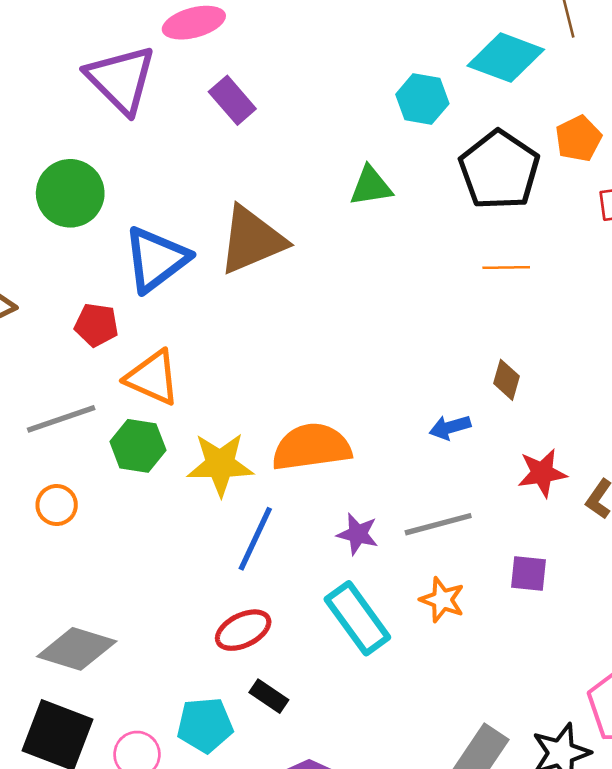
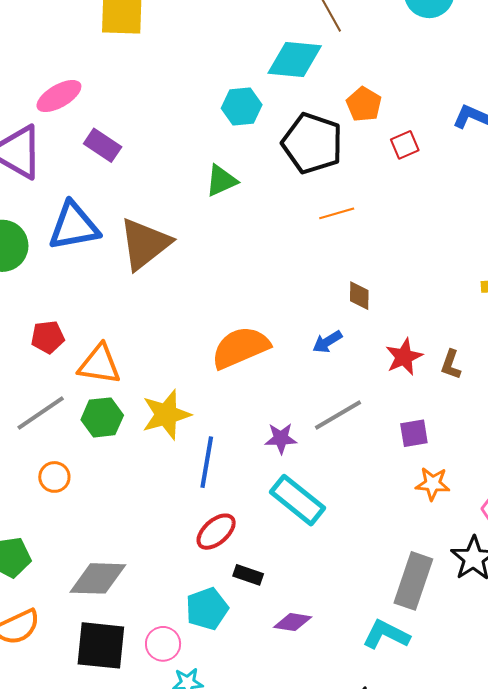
blue triangle: (156, 259) -> (74, 226), moved, turned 42
orange semicircle: (311, 447) -> (240, 348), moved
orange star: (442, 600) -> (433, 484), moved

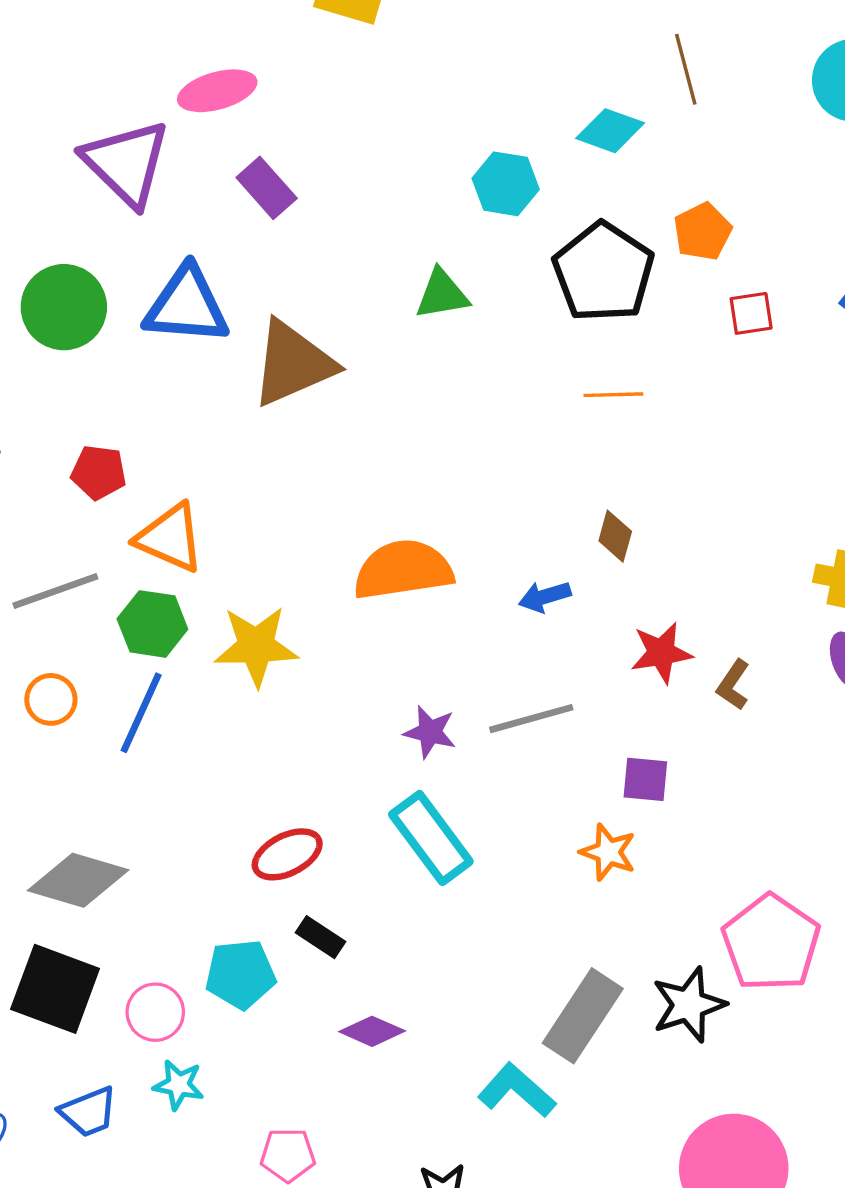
cyan diamond: (295, 60) -> (610, 131), size x0.7
blue line: (207, 462) -> (141, 713), moved
orange star: (433, 484) -> (608, 852), moved

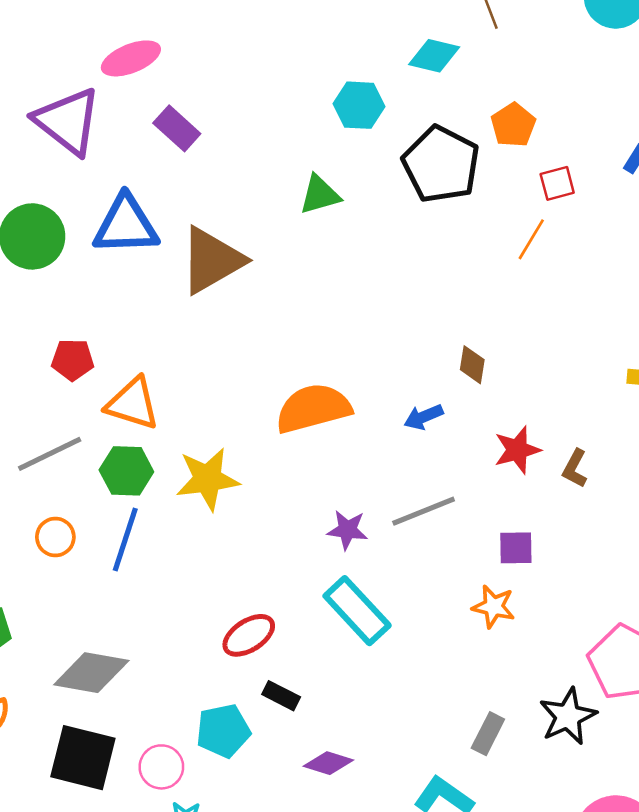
orange line: (613, 395) -> (531, 239), moved, turned -51
gray rectangle: (583, 1016) -> (488, 734), size x0.6

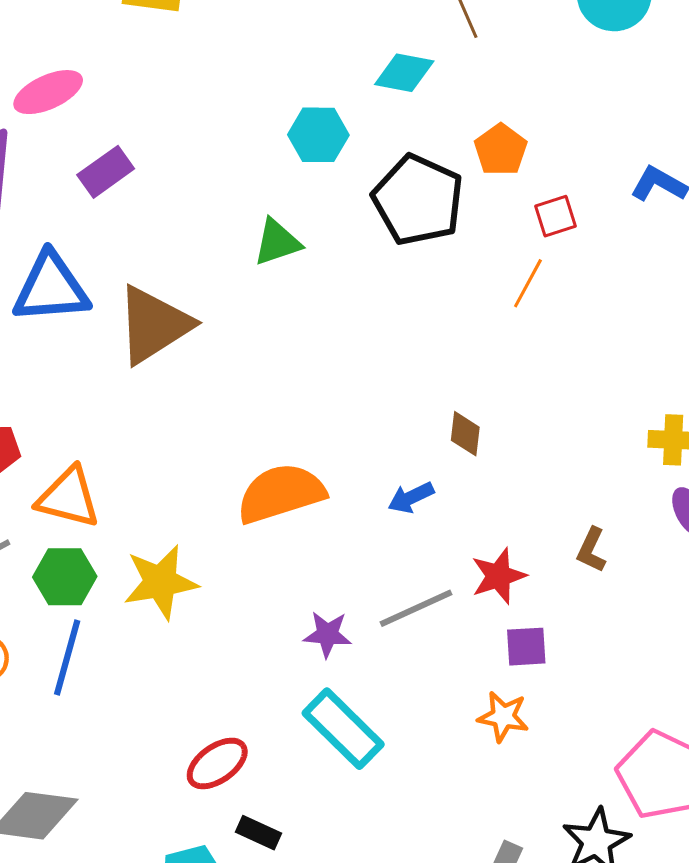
purple rectangle: (177, 128) -> (106, 172), turned -75
red star: (517, 450) -> (498, 576), moved

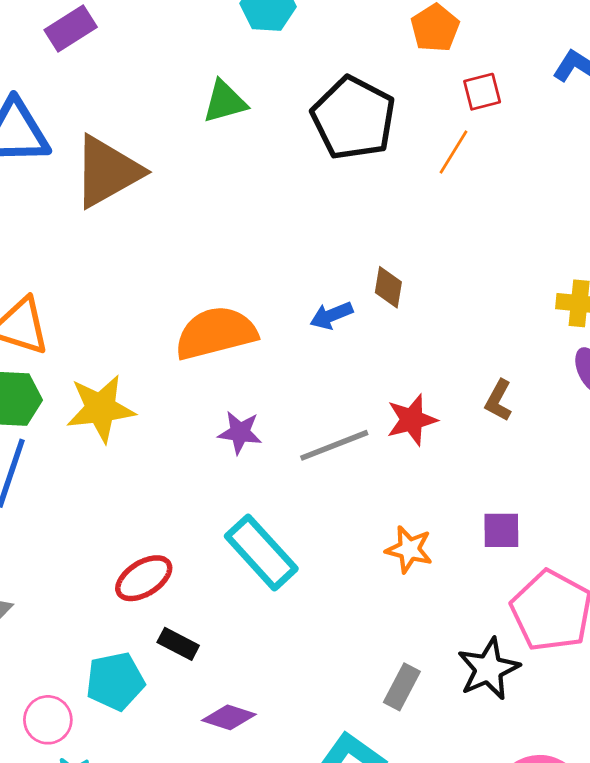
black pentagon: (418, 200) -> (353, 118), moved
blue arrow: (411, 498) -> (331, 315), moved
purple star: (327, 634) -> (240, 432), moved
purple square: (526, 647) -> (501, 530), moved

